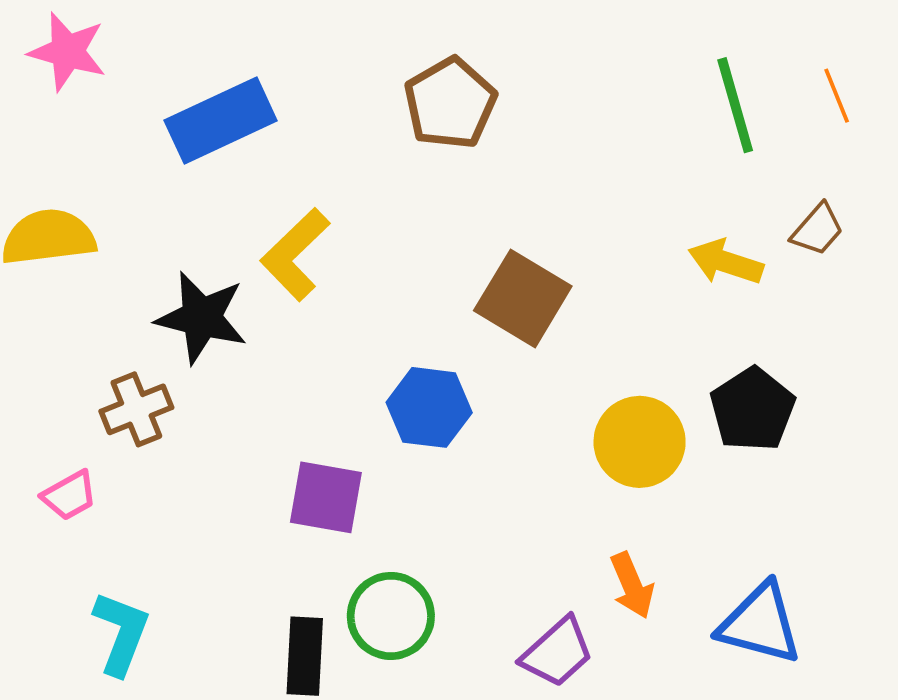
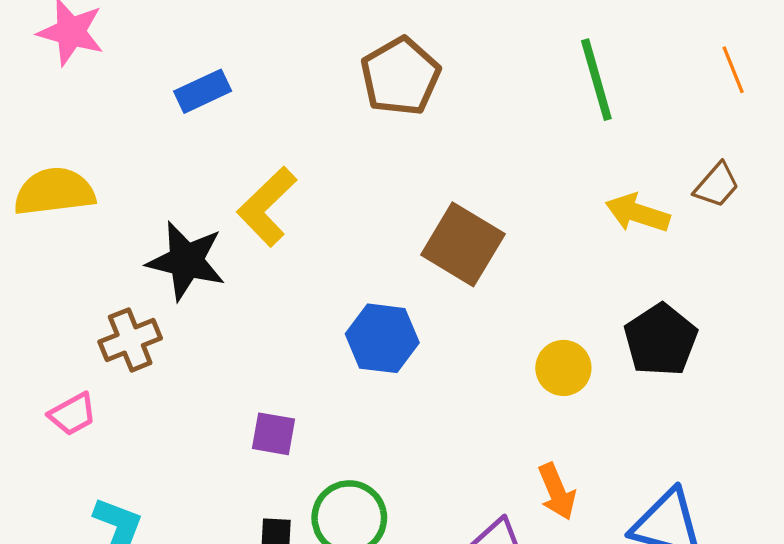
green line: (735, 105) -> (596, 80), moved
blue rectangle: (221, 120) -> (203, 91), size x0.6
yellow circle: (640, 442) -> (563, 368), size x0.7
purple square: (326, 497) -> (273, 434), moved, size x0.7

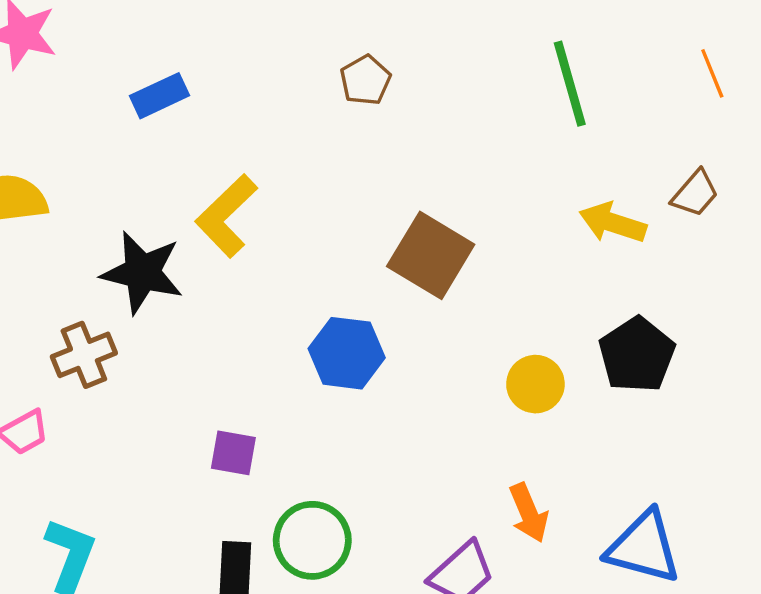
brown pentagon: (400, 76) -> (365, 80), size x0.6

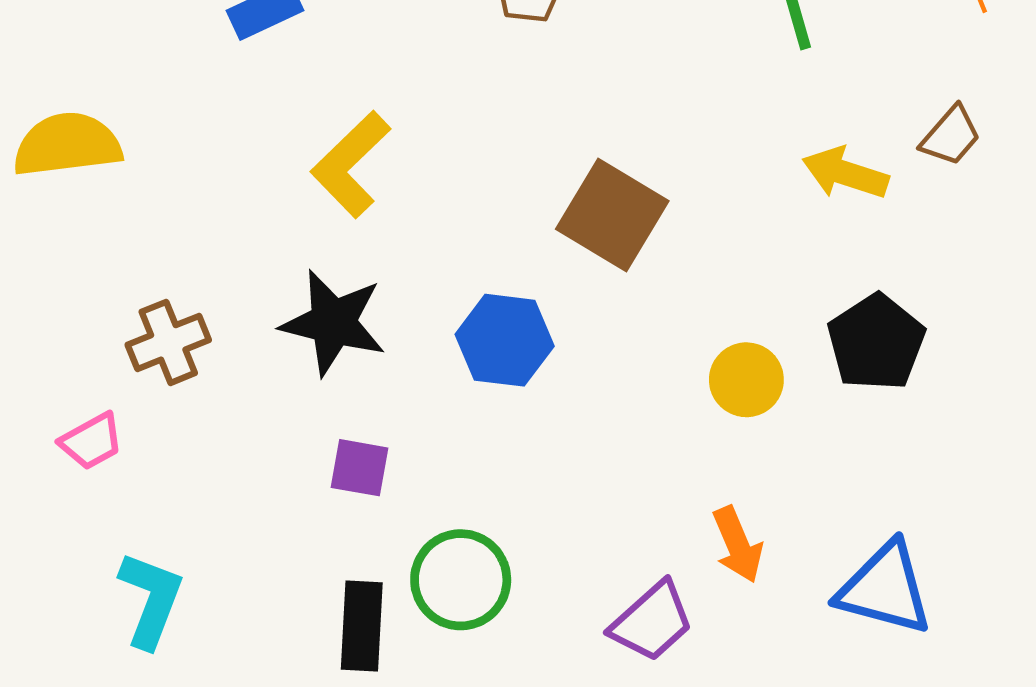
black star: (142, 272) -> (333, 323), moved

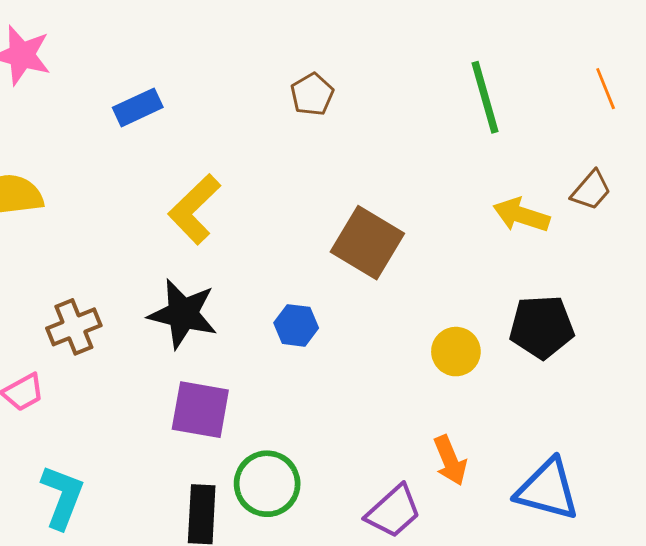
blue hexagon: (505, 340) -> (296, 325), size x0.7
black pentagon: (876, 342) -> (542, 327), turned 30
purple square: (360, 468) -> (200, 410), size x1.5

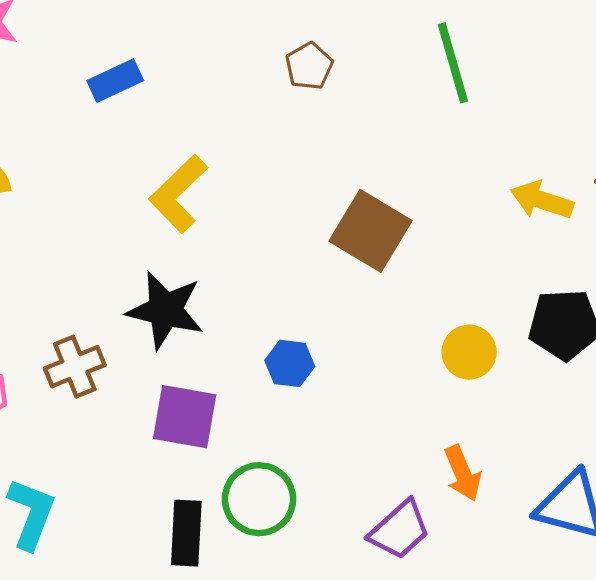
green line: (485, 97) -> (453, 63), moved
blue hexagon: (296, 325) -> (290, 363), moved
brown cross: (74, 327) -> (75, 367), moved

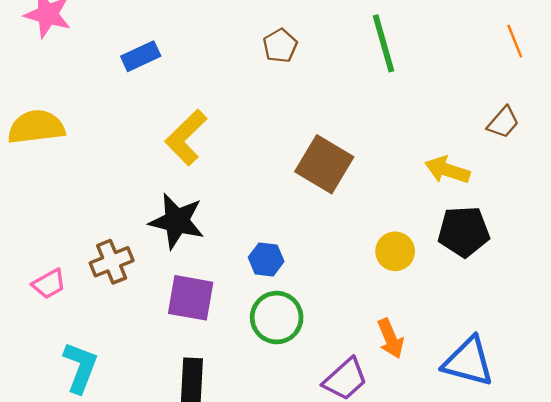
yellow arrow: (542, 200) -> (447, 170), moved
green circle: (259, 499) -> (277, 318), moved

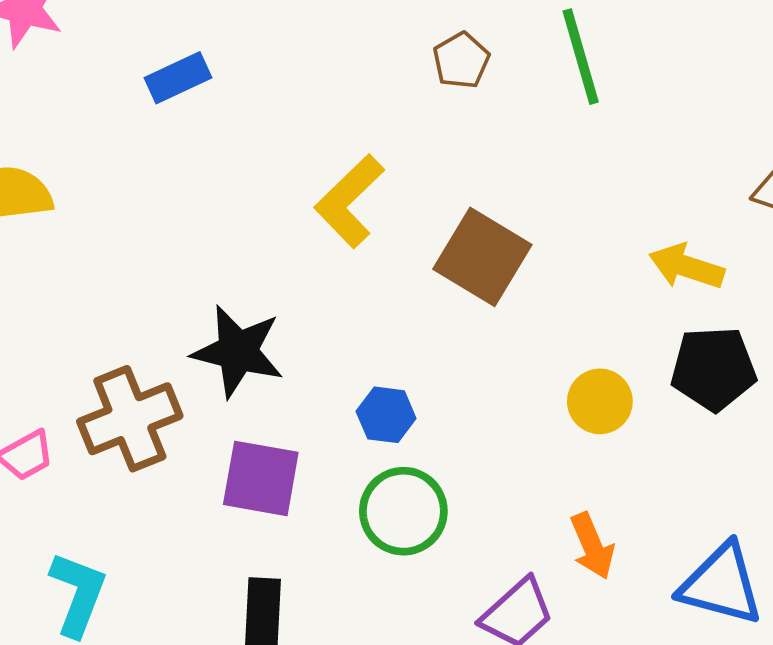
brown pentagon: (280, 46) -> (461, 60), moved
yellow L-shape: (186, 137) -> (349, 201), moved
brown cross: (112, 262) -> (130, 419), size x1.4

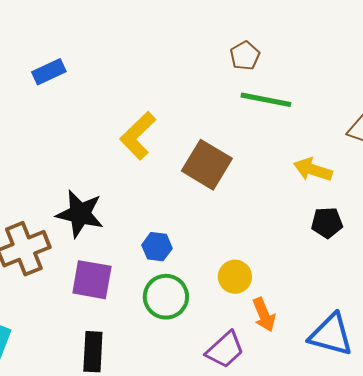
green line: (581, 57) -> (266, 100), moved, turned -63
brown pentagon: (461, 60) -> (245, 56), moved
black pentagon: (714, 369) -> (327, 223), size x0.7
yellow circle: (600, 401) -> (235, 277), moved

